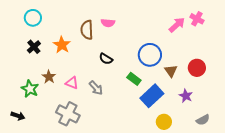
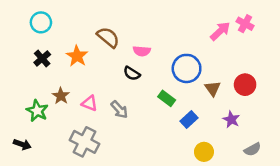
pink semicircle: (108, 23) -> (142, 51), moved
brown semicircle: (87, 30) -> (108, 37), turned 132
blue rectangle: (152, 96) -> (189, 119), size x0.6

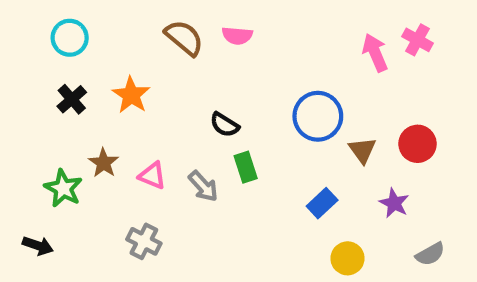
pink arrow: (220, 31) -> (375, 53), turned -70
brown semicircle: (108, 37) -> (184, 38), moved
pink semicircle: (142, 51) -> (237, 36), moved
green rectangle: (167, 98) -> (246, 167), moved, turned 35
gray cross: (84, 142) -> (144, 241), size x0.7

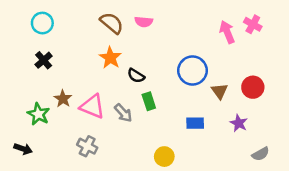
orange star: (131, 95) -> (110, 58), moved
pink triangle: (152, 176) -> (92, 106), size x1.5
blue rectangle: (322, 203) -> (195, 123), turned 42
yellow circle: (348, 258) -> (164, 157), moved

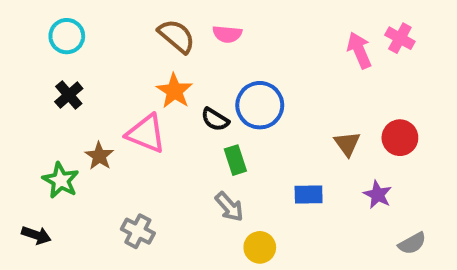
blue circle: (192, 71) -> (260, 105), moved
pink triangle: (92, 106) -> (146, 134), moved
gray arrow: (123, 113) -> (229, 207), moved

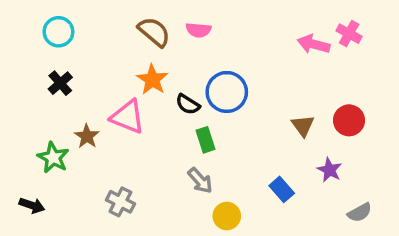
pink arrow: (359, 50) -> (314, 44), turned -52
blue rectangle: (309, 195) -> (282, 189), moved, turned 50

